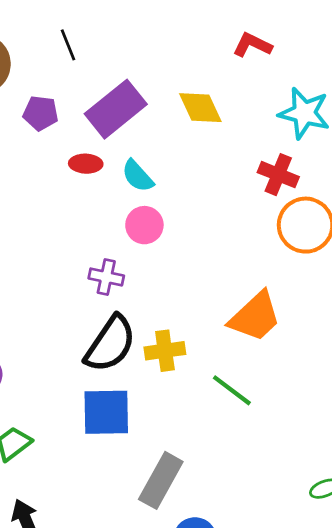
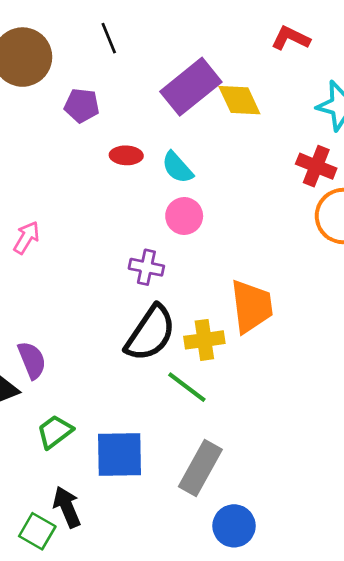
purple rectangle: (116, 109) -> (191, 87), moved
orange trapezoid: (255, 317) -> (252, 306), moved, turned -54
green line: (232, 390) -> (187, 387), moved
blue square: (106, 412) -> (119, 454), moved

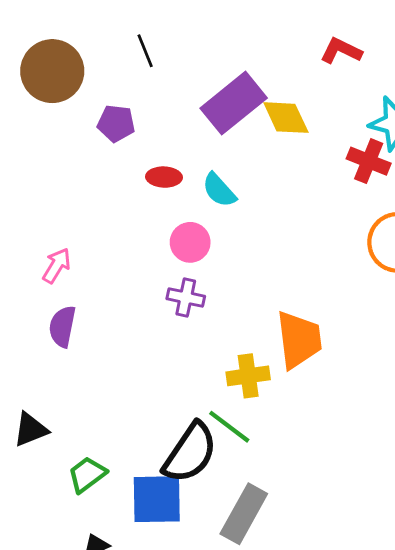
red cross: (316, 166) -> (369, 161), moved
pink circle: (184, 216) -> (190, 242), moved
black semicircle: (150, 333) -> (190, 453), moved
purple semicircle: (32, 360) -> (62, 327), moved, turned -147

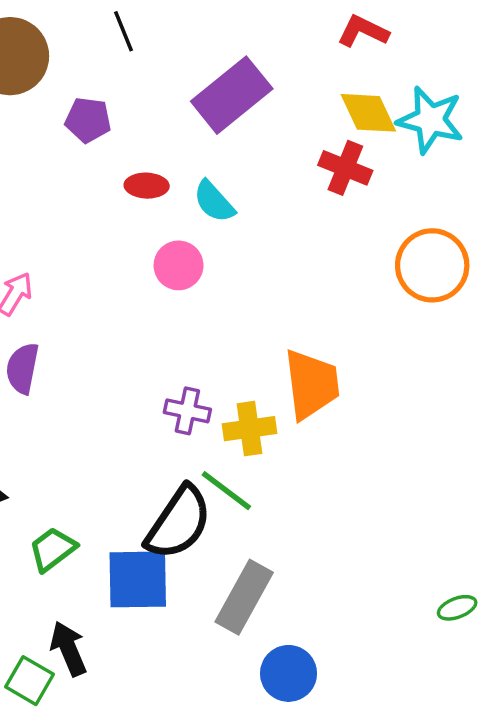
yellow diamond: (286, 118) -> (368, 113), moved
red cross: (369, 161) -> (345, 168), moved
purple cross: (186, 297) -> (187, 411), moved

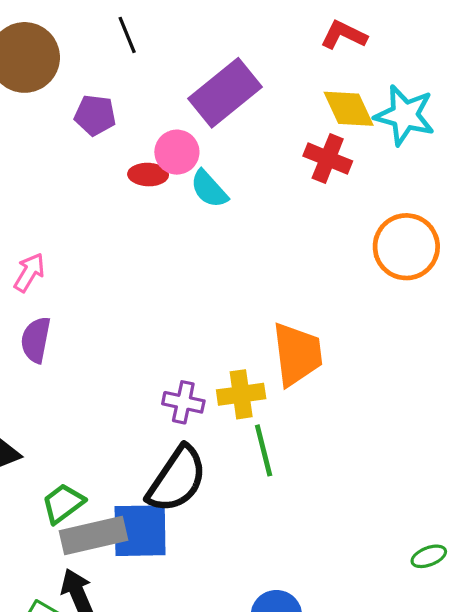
pink circle: (179, 265) -> (177, 152), moved
purple cross: (187, 411) -> (183, 402), moved
green line: (226, 491) -> (264, 450), moved, turned 39
gray rectangle: (244, 597) -> (94, 535), moved, turned 48

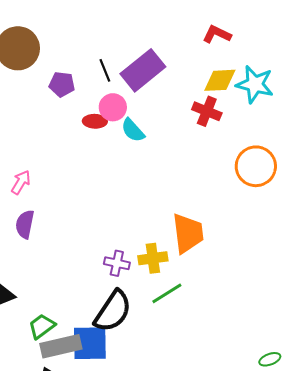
black line: (127, 35) -> (105, 70), moved
yellow diamond: (349, 109) -> (220, 80), turned -68
green line: (264, 450) -> (167, 293), turned 72

